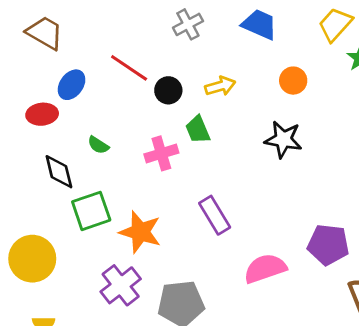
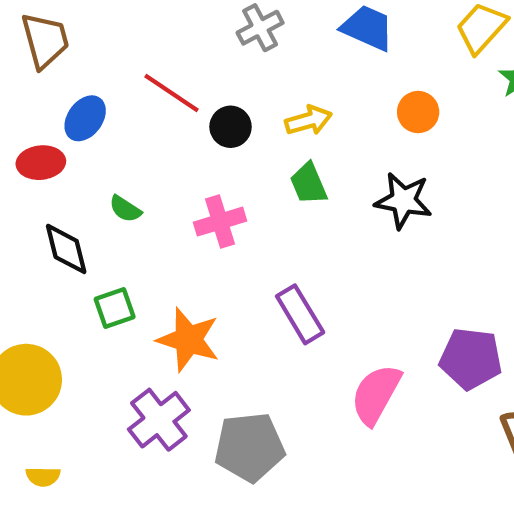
brown trapezoid: (45, 33) -> (45, 40), turned 45
green trapezoid: (198, 130) -> (309, 184), moved
green square: (91, 211) -> (115, 308), size x0.7
pink semicircle: (265, 268) -> (376, 394), turned -42

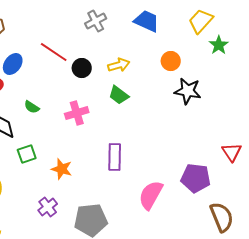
green trapezoid: (309, 184) -> (119, 95), turned -30
black star: (403, 201) -> (188, 91), moved
purple rectangle: (300, 314) -> (115, 157), turned 32
orange star: (188, 340) -> (62, 169), size x0.7
purple cross: (159, 420) -> (48, 207), size x0.7

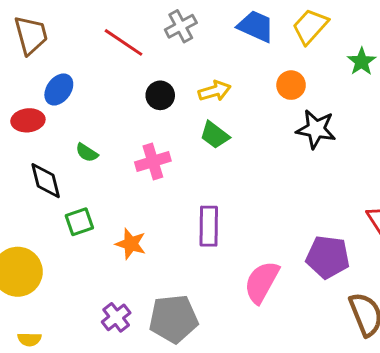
yellow trapezoid: (201, 21) -> (310, 26), moved
red line: (54, 52) -> (123, 42), moved
purple cross: (48, 207) -> (116, 317), moved

